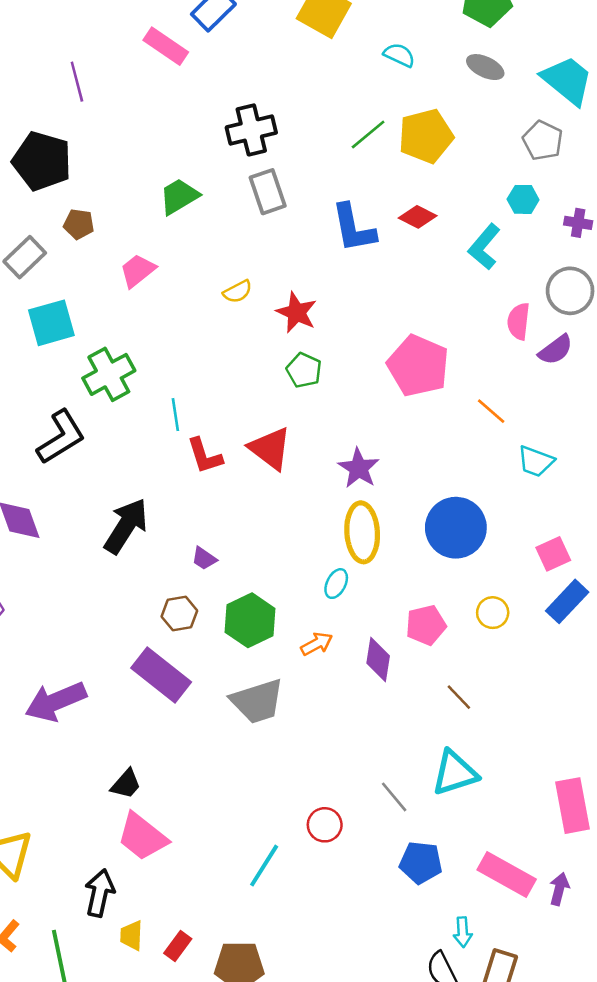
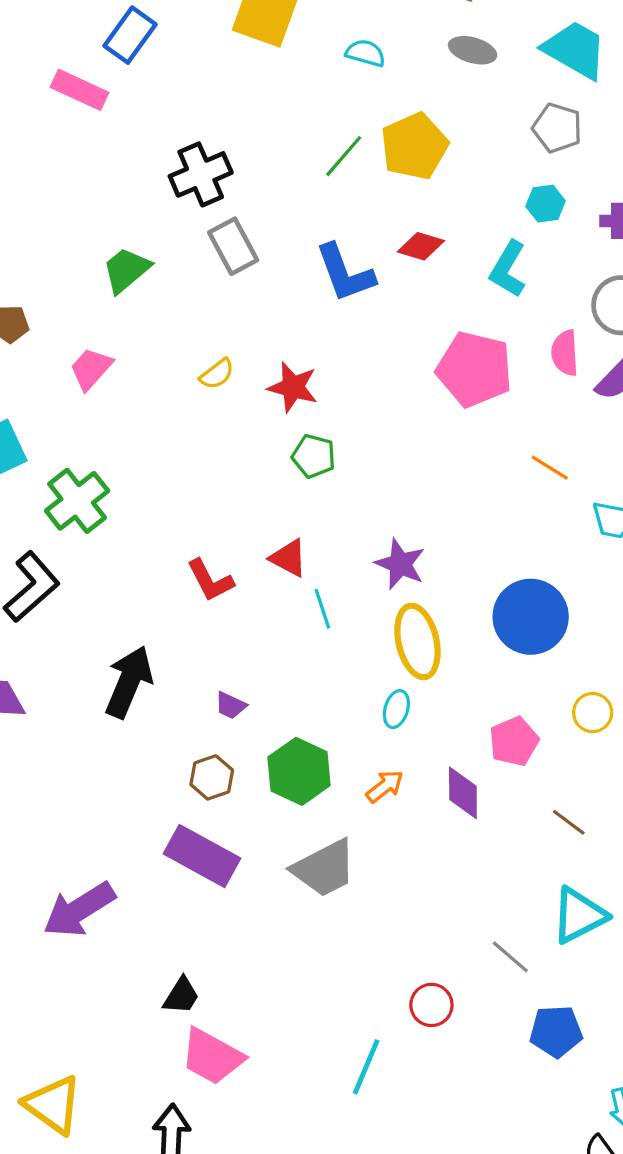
pink pentagon: (418, 366) -> (474, 369), moved
cyan line: (175, 415) -> (322, 609), moved
red triangle: (270, 448) -> (288, 558), size x0.7

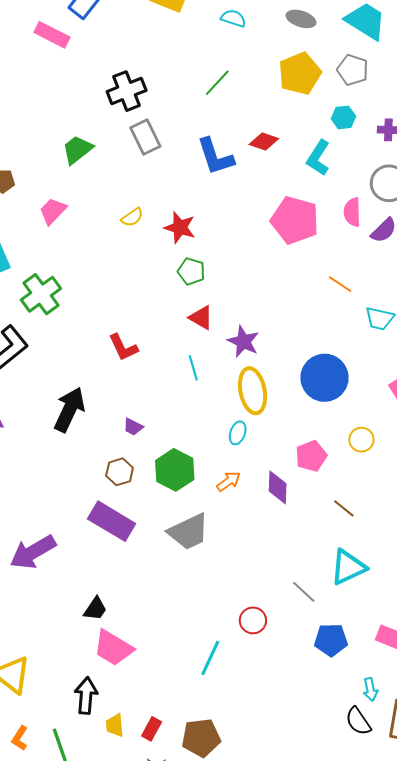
yellow pentagon: (414, 146) -> (300, 73), moved
red triangle: (288, 558) -> (201, 318), moved

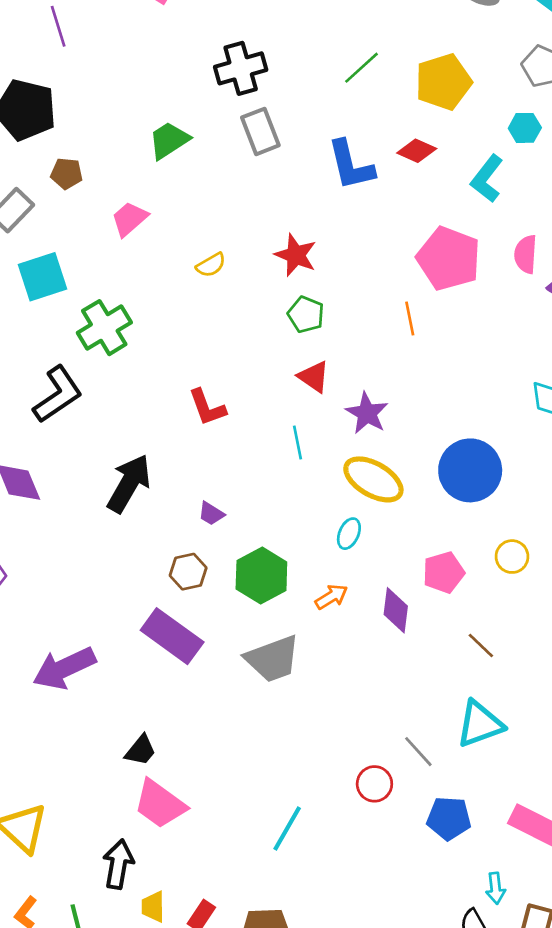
yellow pentagon: (300, 73) -> (443, 82), moved
yellow semicircle: (132, 217) -> (211, 265), moved
orange line: (340, 284) -> (410, 318), moved, turned 40
yellow ellipse: (253, 391) -> (373, 479), turned -54
red circle: (253, 620) -> (374, 784), moved

